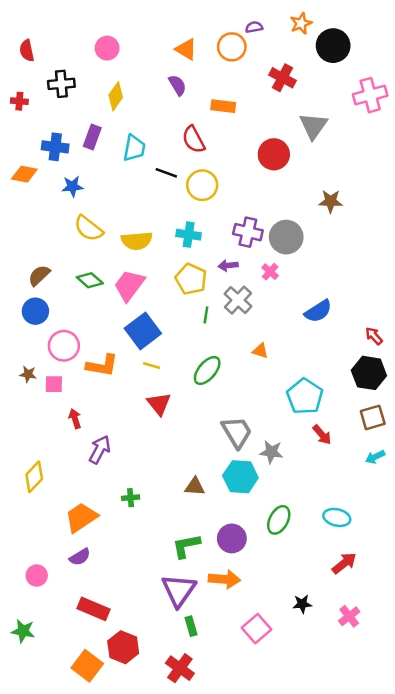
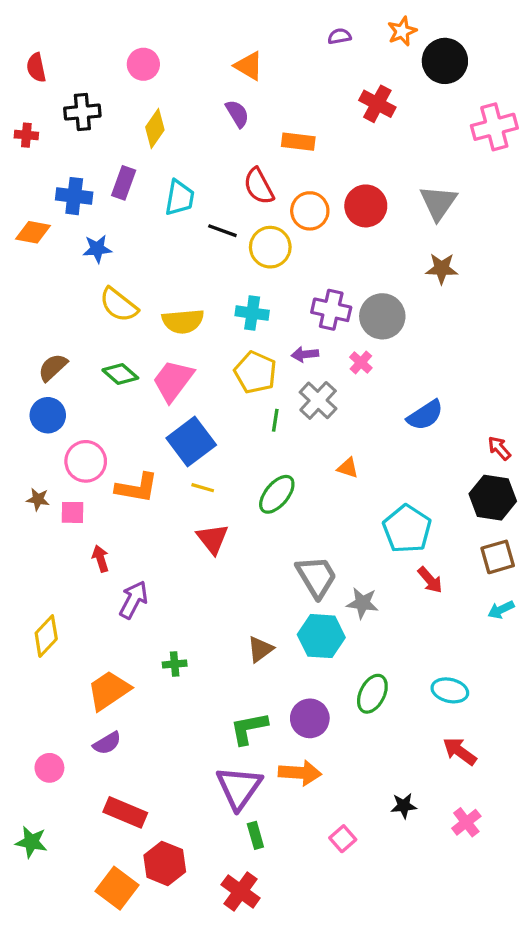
orange circle: (232, 47) -> (310, 211), moved
gray triangle: (313, 126) -> (438, 203), moved
brown triangle: (195, 487) -> (260, 649), turned -40
red arrow: (344, 563) -> (460, 751), turned -105
pink square: (257, 629) -> (343, 839), size x0.7

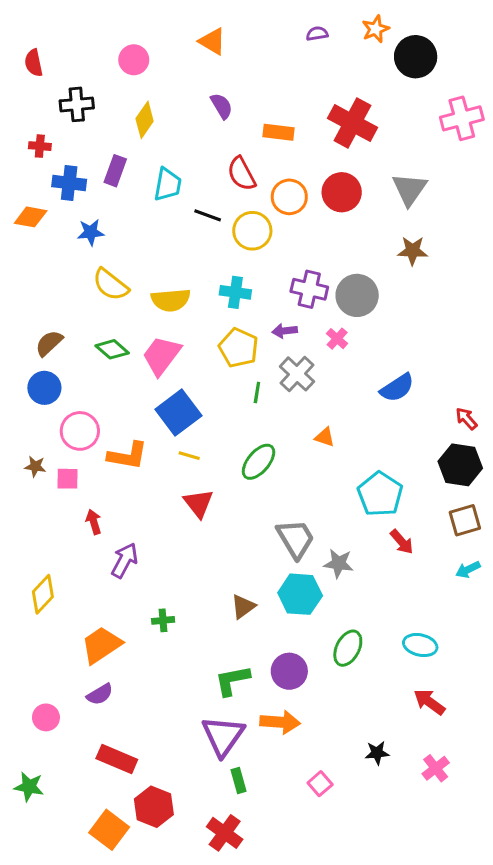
orange triangle: (249, 66) -> (212, 41), moved
red cross: (377, 104) -> (352, 123), moved, size x1.4
red cross: (26, 135) -> (40, 146), moved

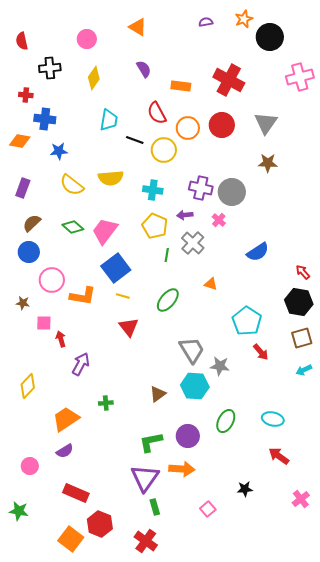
purple rectangle: (115, 171) -> (23, 188), moved
yellow semicircle: (171, 300) -> (111, 178), moved
pink square: (68, 479) -> (44, 323), moved
pink cross: (436, 768) -> (301, 499), moved

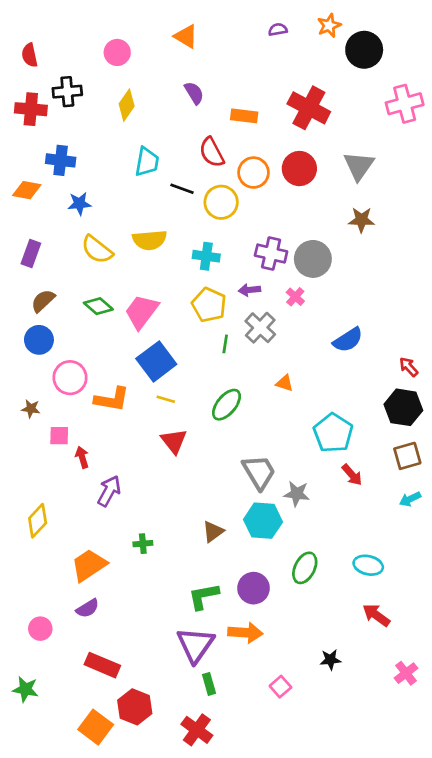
red cross: (26, 95) -> (31, 109), moved, size x1.6

